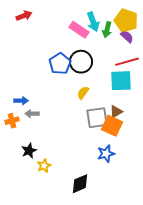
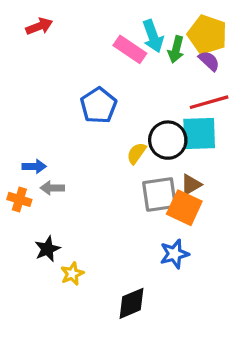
black circle: (81, 62) -> (168, 140), moved
orange cross: (12, 121) -> (19, 199), turned 32

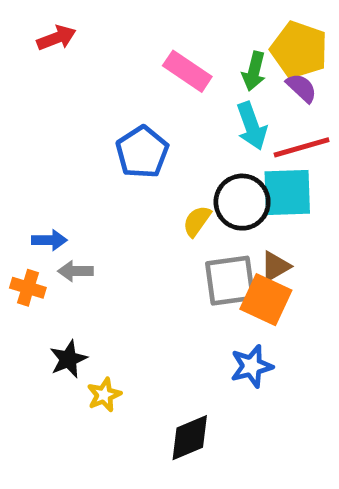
cyan arrow: (153, 36) -> (252, 126), moved

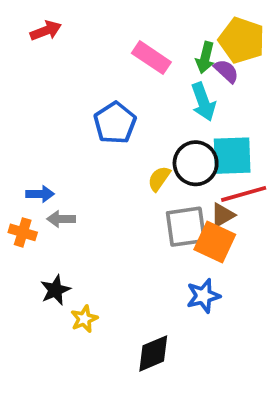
purple semicircle: (302, 88) -> (226, 71), moved
red line: (302, 147) -> (244, 194), moved

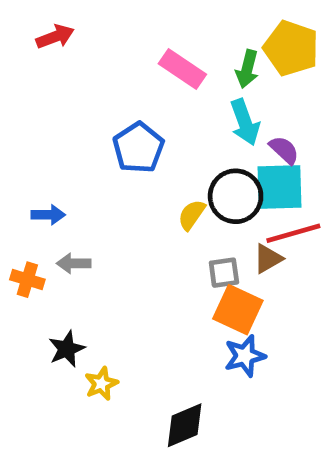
purple semicircle: (226, 71) -> (284, 150), moved
blue arrow: (40, 194) -> (48, 215), moved
gray square: (186, 227) -> (224, 273), size x0.6
orange square: (215, 242) -> (238, 310), moved

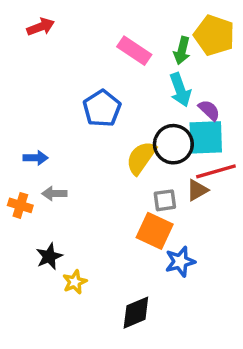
yellow semicircle: (192, 215) -> (141, 158), size x1.5
orange square: (238, 310) -> (155, 231), moved

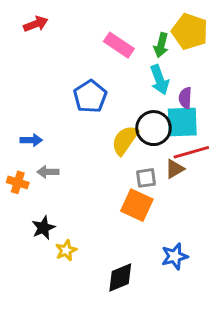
purple semicircle: (209, 110) -> (185, 98), turned -130
blue star: (180, 262) -> (175, 256), moved

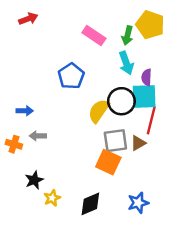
red line: (191, 152) -> (151, 120), turned -60
brown triangle: (175, 169) -> (138, 143), moved
gray square: (146, 178) -> (115, 141), size x1.5
black diamond: (120, 278) -> (90, 204), moved

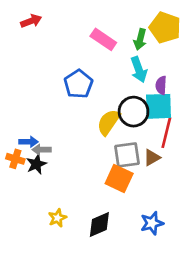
blue arrow: (25, 111) -> (29, 142), moved
black star: (34, 180) -> (36, 164), moved

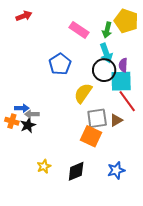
black circle: (134, 112) -> (104, 70), moved
red line: (166, 133) -> (127, 101), turned -50

